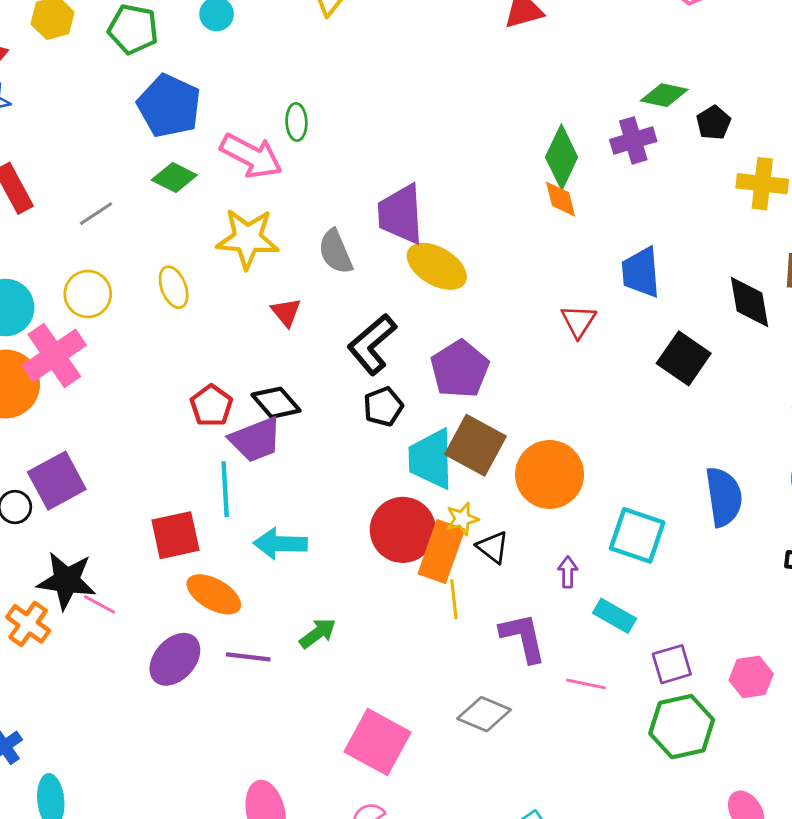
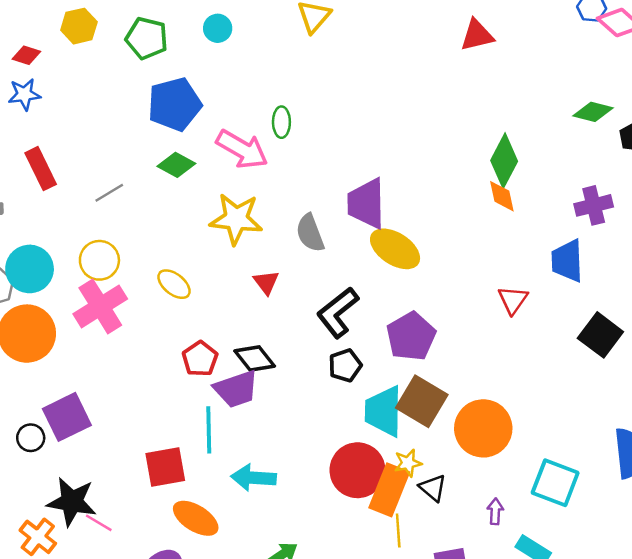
blue pentagon: (169, 106) -> (174, 104), turned 30
purple cross: (633, 140) -> (594, 205), moved
yellow ellipse: (174, 287) -> (174, 284), moved, turned -32
pink cross: (54, 355) -> (100, 306), moved

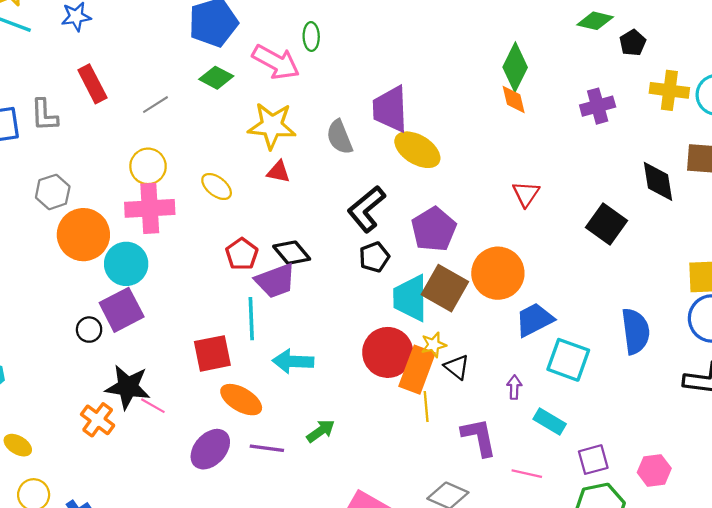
blue trapezoid: (567, 261) -> (535, 320), moved, turned 66
cyan circle: (30, 269) -> (126, 264), moved
red triangle: (266, 282) -> (278, 172), moved, turned -40
pink cross: (100, 306) -> (150, 208), turned 30
orange circle: (483, 428) -> (498, 273), moved

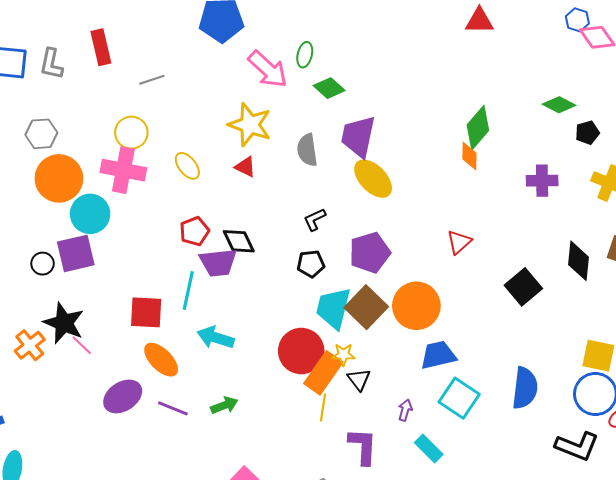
green diamond: (216, 78) -> (329, 88), moved
black L-shape: (366, 209) -> (315, 219), size x0.6

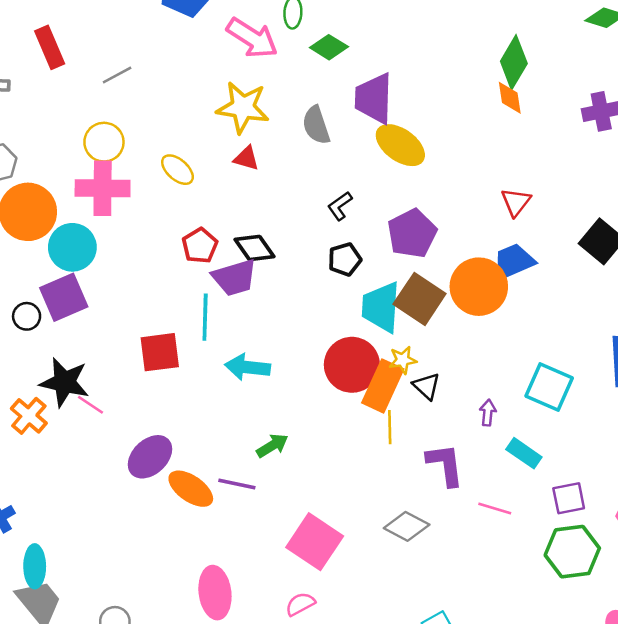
blue trapezoid: (438, 355) -> (513, 262), moved
orange ellipse: (161, 360) -> (191, 489), moved
purple line: (173, 408) -> (237, 484), moved

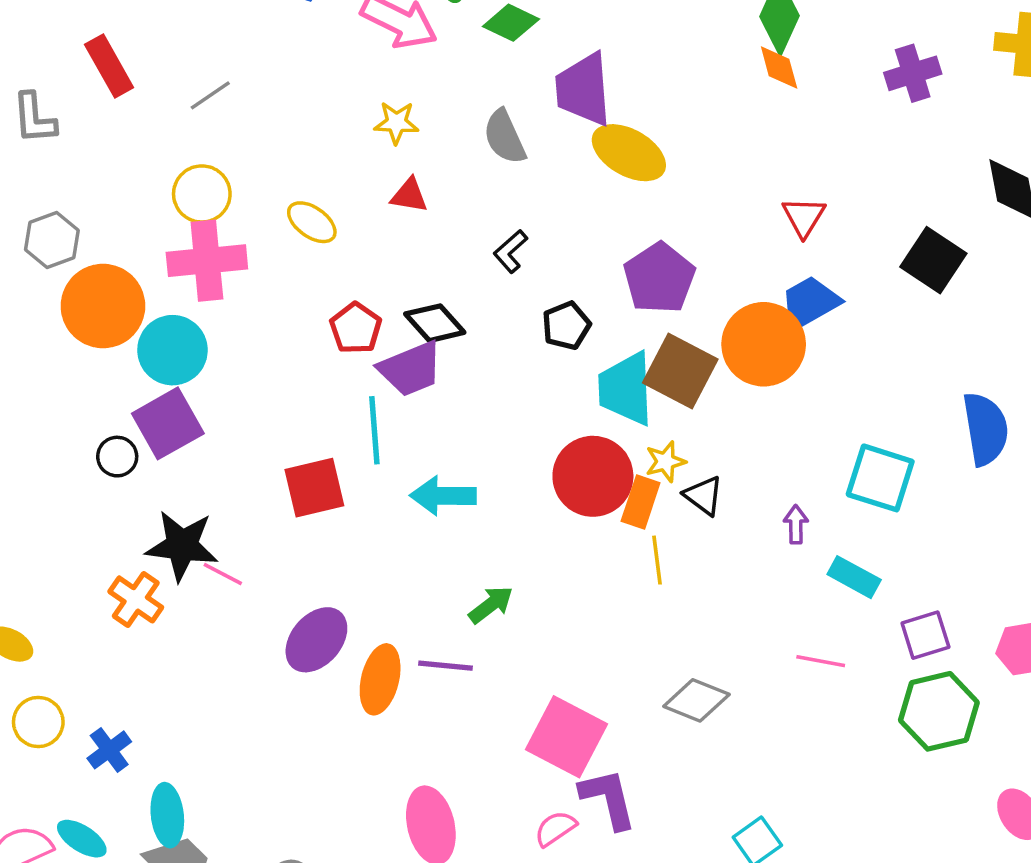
yellow star: (243, 107) -> (396, 123), size x0.6
black L-shape: (340, 206) -> (511, 251), moved
orange rectangle: (383, 386) -> (641, 502), size x0.7
purple L-shape: (445, 465) -> (608, 799), moved
orange ellipse: (191, 489) -> (380, 679), turned 75

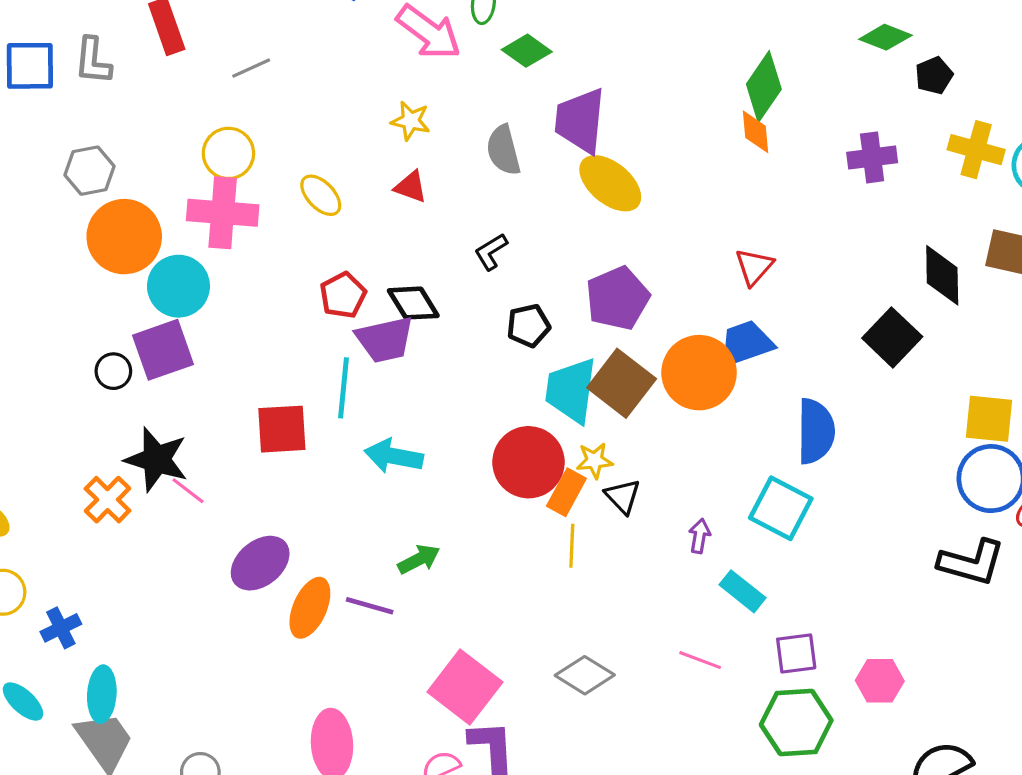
black square: (933, 260) -> (892, 337), moved
blue semicircle: (985, 429) -> (816, 431), moved

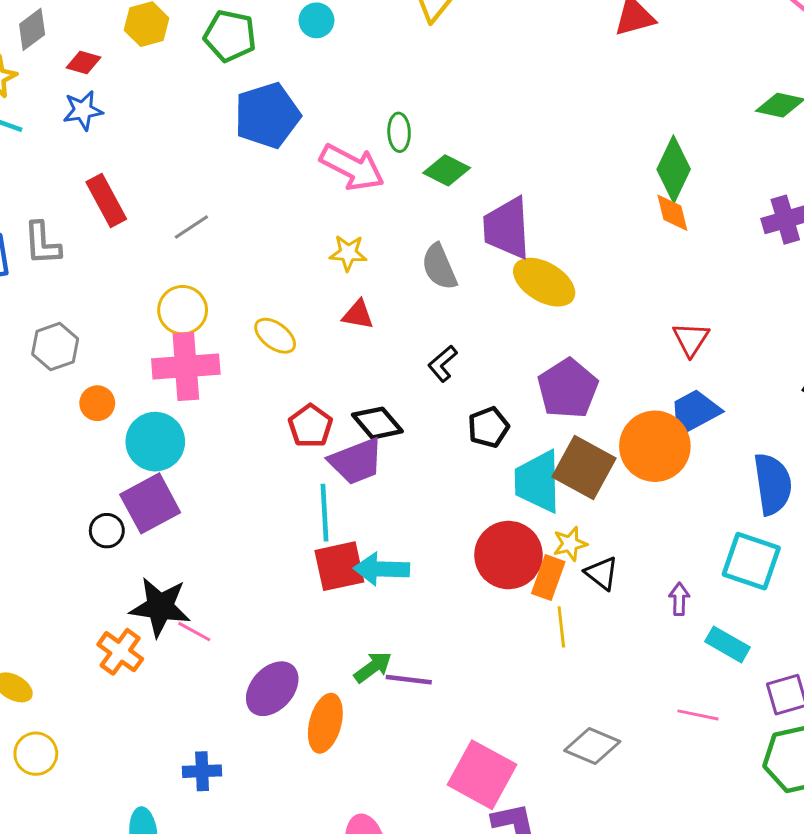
orange circle: (124, 237) -> (97, 403), size x0.5
red square: (282, 429) -> (339, 566), moved
green arrow: (419, 559) -> (373, 667), moved
purple line: (370, 606) -> (409, 680), moved
blue cross: (61, 628) -> (202, 771), moved, turned 33

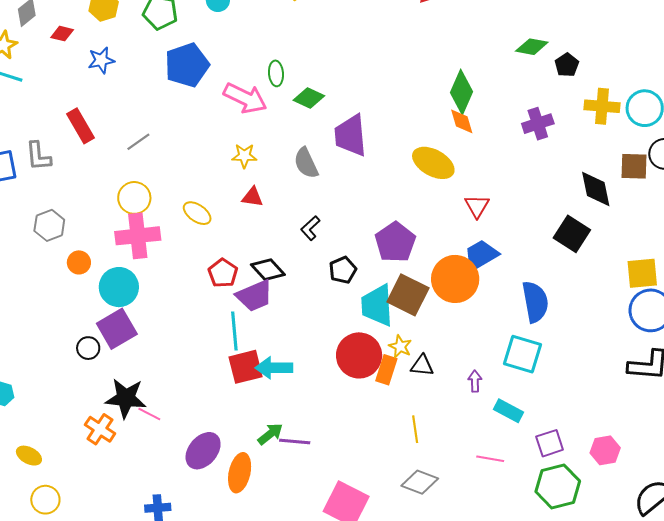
blue star: (83, 110) -> (101, 60), moved
yellow ellipse: (544, 282) -> (433, 163), moved
yellow star: (570, 544) -> (400, 347), turned -30
black triangle: (602, 573) -> (422, 366), turned -30
yellow line: (561, 627) -> (415, 429), moved

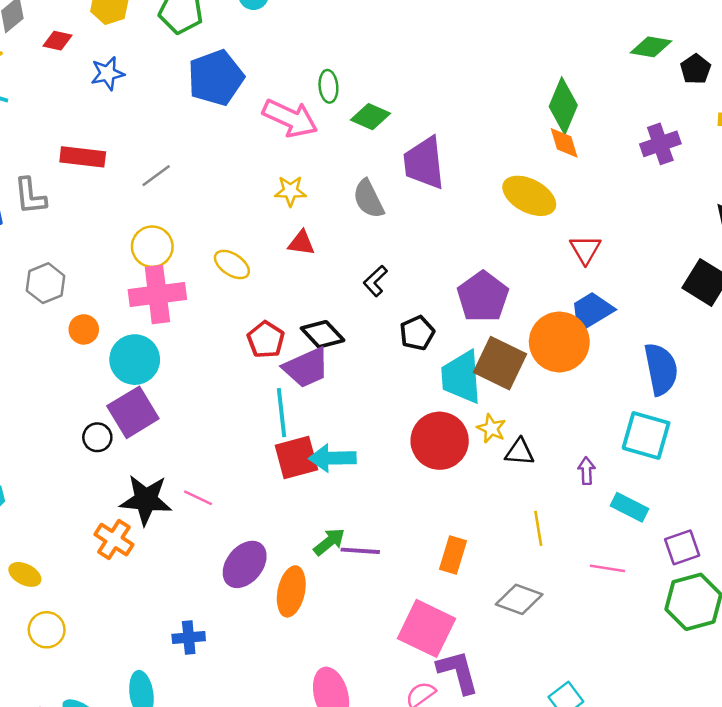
red rectangle: (80, 126) -> (83, 157), turned -52
orange rectangle: (386, 370) -> (453, 555), moved
pink line: (149, 414) -> (198, 498), moved
yellow line: (415, 429) -> (538, 528), moved

